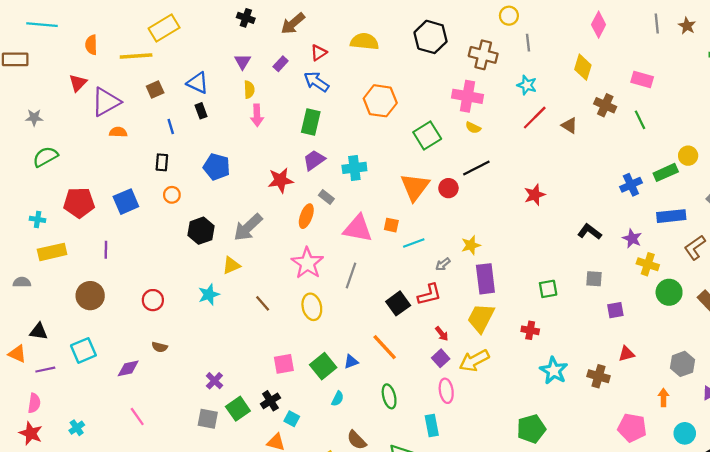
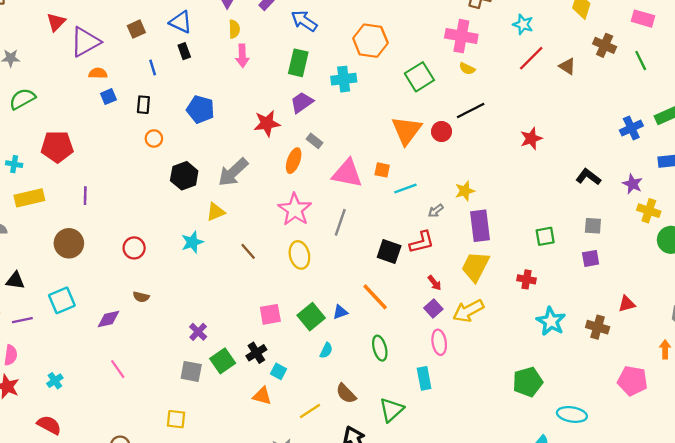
cyan cross: (354, 168) -> (344, 79), moved
blue square: (126, 202) -> (108, 97), moved, size x0.6
black square: (398, 303) -> (389, 251), turned -35
purple square: (615, 310) -> (591, 258), moved

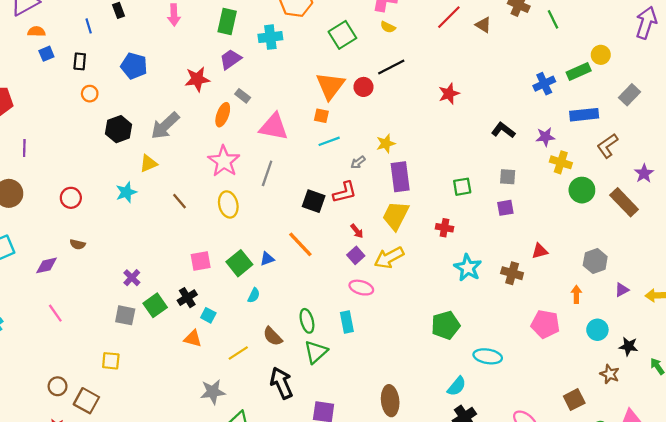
orange square: (382, 170) -> (321, 116), moved
purple star: (632, 184) -> (545, 137), turned -30
pink ellipse: (439, 342) -> (361, 288), turned -65
green ellipse: (380, 348) -> (307, 321), moved

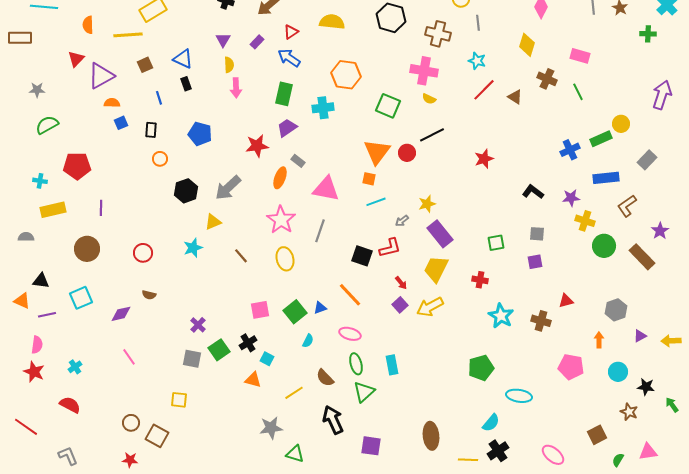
green square: (342, 35) -> (388, 106), turned -35
purple rectangle: (400, 177) -> (440, 234), turned -32
pink ellipse: (361, 288) -> (350, 334), moved

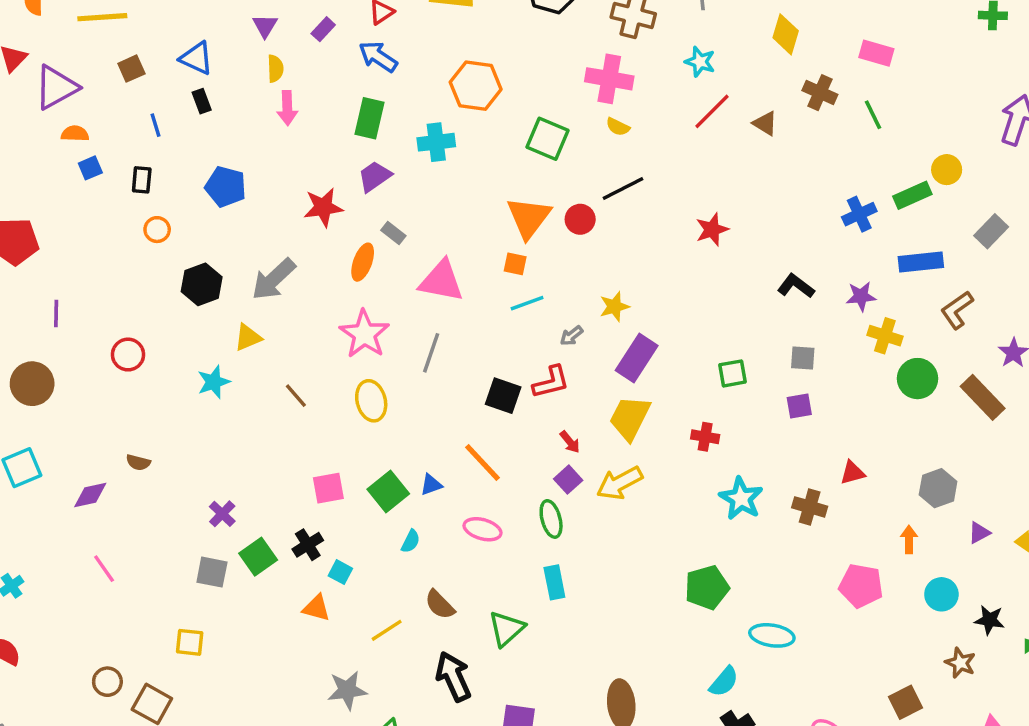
purple rectangle: (440, 234) -> (637, 358), turned 72
red circle: (143, 253) -> (128, 355), moved
green ellipse: (356, 364) -> (551, 519), moved

